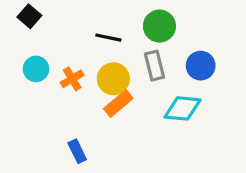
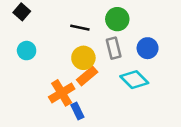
orange cross: (72, 79) -> (62, 93), moved, size x1.5
cyan diamond: (183, 108) -> (134, 80), turned 40
blue rectangle: (77, 151) -> (77, 111), moved

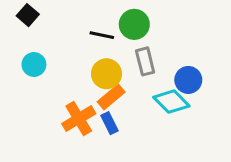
green circle: (117, 19) -> (134, 24), moved
blue circle: (148, 48) -> (188, 80), moved
blue rectangle: (77, 111) -> (110, 123), moved

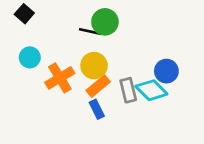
green circle: (134, 24) -> (105, 22), moved
gray rectangle: (145, 61) -> (128, 90), moved
orange cross: (79, 119) -> (60, 78), moved

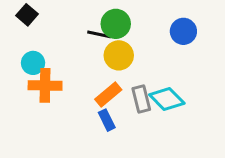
yellow circle: (94, 66) -> (119, 55), moved
blue circle: (166, 71) -> (183, 31), moved
orange cross: (60, 78) -> (45, 85), moved, turned 32

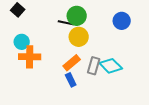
gray rectangle: (141, 99) -> (94, 66), turned 30

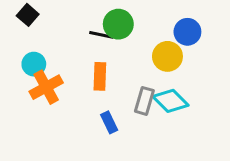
yellow circle: (79, 37) -> (167, 56), moved
orange cross: (30, 57) -> (46, 87), turned -30
orange rectangle: (72, 63) -> (100, 76), moved, turned -48

